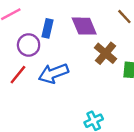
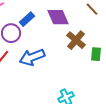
blue rectangle: (48, 28) -> (27, 19), turned 35

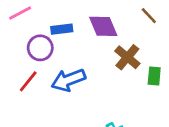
blue rectangle: (27, 19) -> (62, 29), turned 35

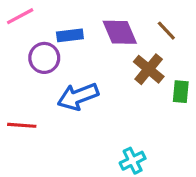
brown line: (149, 16) -> (166, 31), moved
red line: (28, 81) -> (22, 125), moved, turned 55

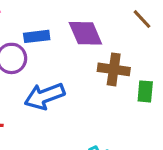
brown line: (166, 31) -> (142, 19), moved
brown cross: (149, 69) -> (114, 69), turned -32

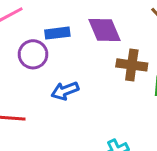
blue arrow: (45, 96) -> (65, 91), size x0.7

